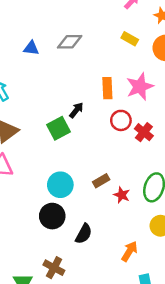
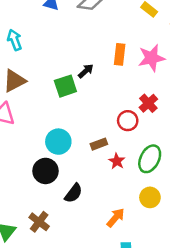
red circle: (121, 120) -> (128, 121), moved

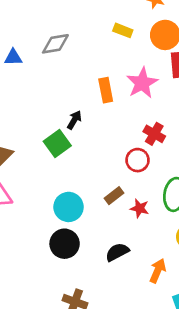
black semicircle: (73, 193) -> (117, 252), moved, turned -138

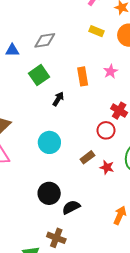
pink star: (142, 83) -> (111, 71), size x0.6
green square: (57, 143) -> (39, 75), moved
cyan circle: (69, 207) -> (49, 142), moved
black semicircle: (117, 252) -> (71, 207), moved

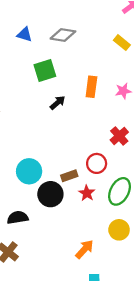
red circle: (106, 130) -> (97, 163), moved
cyan circle: (49, 142) -> (29, 171), moved
black circle: (49, 193) -> (50, 194), moved
black semicircle: (71, 207) -> (18, 217), moved

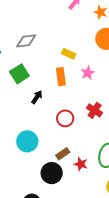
yellow rectangle: (122, 43) -> (69, 54), moved
red circle: (97, 163) -> (65, 118), moved
cyan circle: (29, 171) -> (27, 141), moved

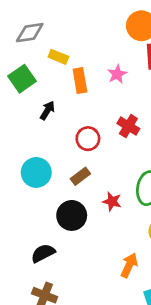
yellow rectangle: (69, 54) -> (58, 57), moved
brown rectangle: (63, 154) -> (80, 176), moved

